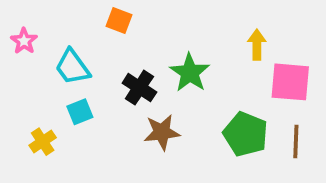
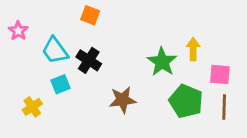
yellow arrow: (257, 45) -> (193, 49), moved
green star: (190, 73) -> (162, 62), moved
pink square: (290, 82) -> (220, 74), moved, size x0.7
black cross: (139, 88) -> (89, 60), moved

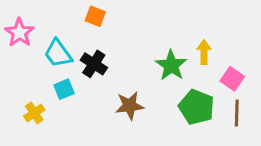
pink star: (18, 31) -> (19, 33), size x1.4
pink square: (220, 74) -> (232, 79), turned 30

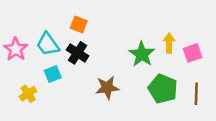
orange square: (95, 16) -> (79, 24), moved
pink star: (19, 33) -> (16, 49), moved
pink square: (232, 79) -> (193, 53), moved, turned 36

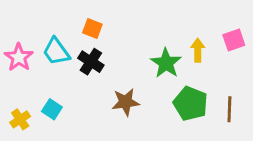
pink square: (193, 53) -> (234, 40), moved
cyan square: (53, 74) -> (52, 109), moved, turned -35
yellow cross: (28, 94) -> (20, 119), moved

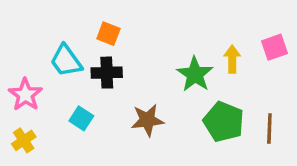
pink star: (19, 57) -> (25, 95), moved
black cross: (91, 62) -> (107, 73), turned -35
cyan square: (52, 109) -> (81, 118), moved

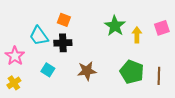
green star: (195, 74) -> (115, 26), moved

